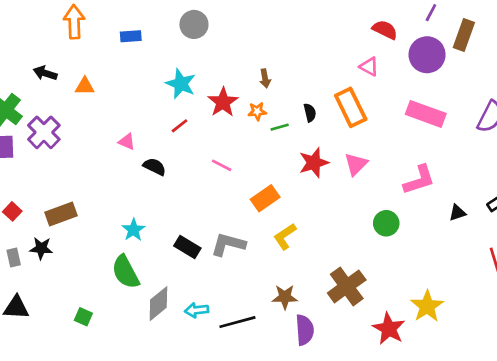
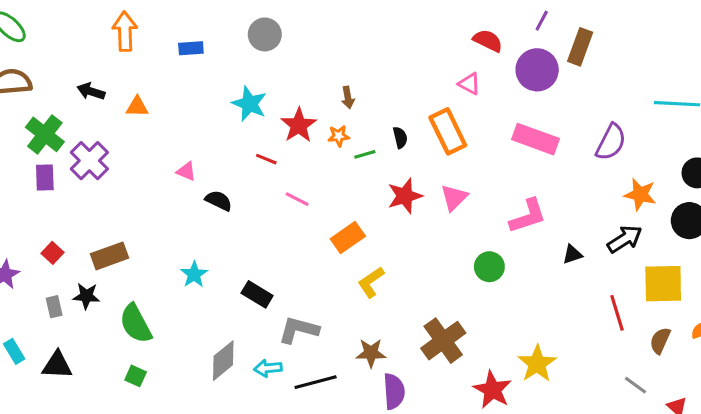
red line: (179, 126) -> (266, 159), moved, turned 60
gray L-shape: (228, 244) -> (299, 330), moved
green semicircle: (126, 272) -> (136, 324), moved

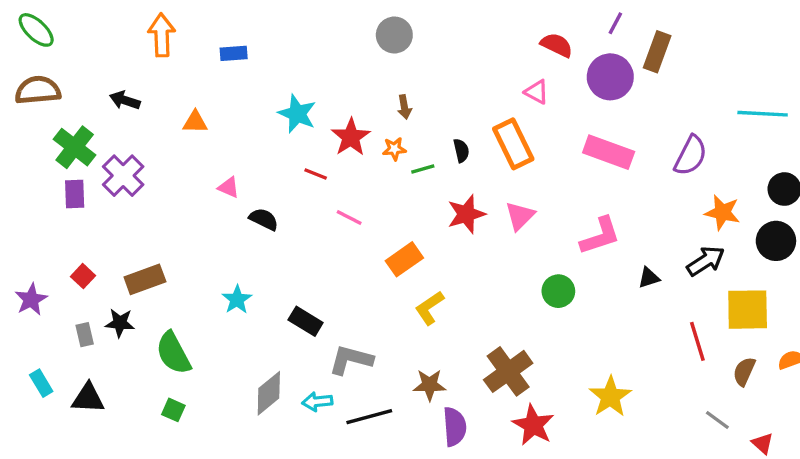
gray circle: (265, 34) -> (394, 35), moved
orange triangle: (137, 107) -> (195, 122), moved
red star: (492, 390) -> (533, 425), moved

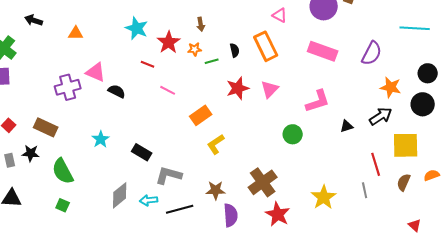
purple cross: (123, 176) -> (68, 87), moved, turned 30
pink triangle: (229, 187) -> (96, 72), size x1.5
brown rectangle: (145, 279) -> (46, 127), turned 45
gray line: (717, 420) -> (365, 190), moved, turned 42

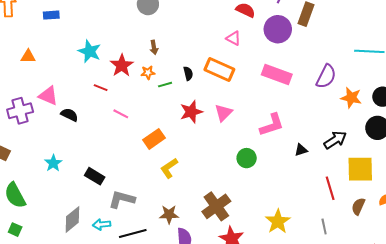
orange rectangle: (266, 46) -> (219, 69), turned -40
orange star: (391, 87) -> (351, 98), moved
gray line: (365, 190) -> (324, 227), moved

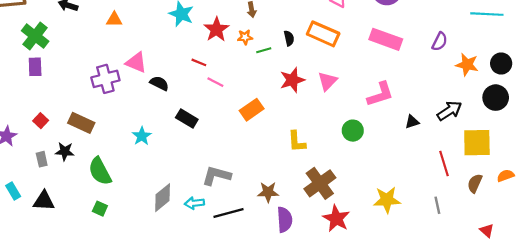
purple semicircle: (326, 77) -> (440, 42), size x0.7
red line: (101, 88) -> (199, 62), moved
yellow L-shape: (169, 168) -> (297, 142), moved, turned -60
black rectangle: (95, 176) -> (187, 118), moved
yellow star: (278, 221) -> (387, 200), turned 30

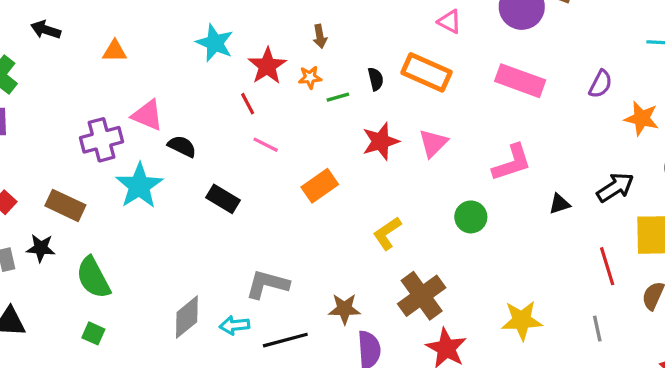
red line: (199, 62) -> (248, 104), moved, turned 40
cyan star: (142, 136) -> (139, 186), moved, size x1.6
yellow L-shape: (297, 142) -> (387, 233), turned 60

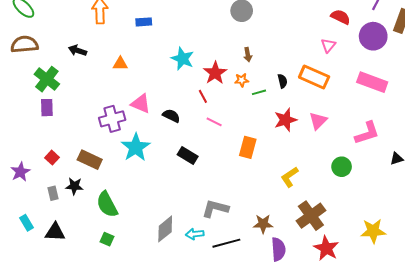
pink triangle: (450, 22) -> (328, 45), turned 42
black semicircle: (182, 146) -> (171, 116), moved
orange rectangle: (320, 186) -> (248, 147), turned -40

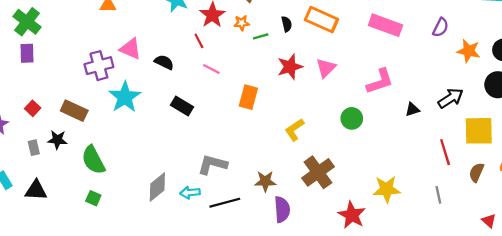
red star: (326, 248) -> (352, 215), moved

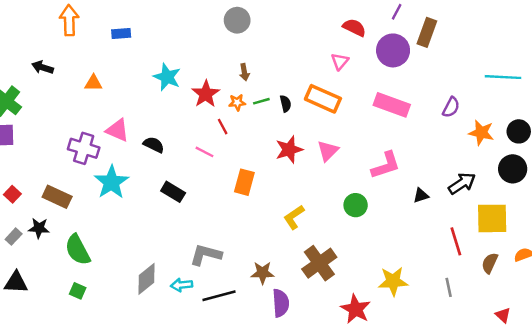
green line: (261, 36) -> (261, 101), moved
red line: (199, 41) -> (223, 127), moved
purple cross: (99, 66) -> (84, 148), turned 32
gray rectangle: (34, 148) -> (14, 237), turned 56

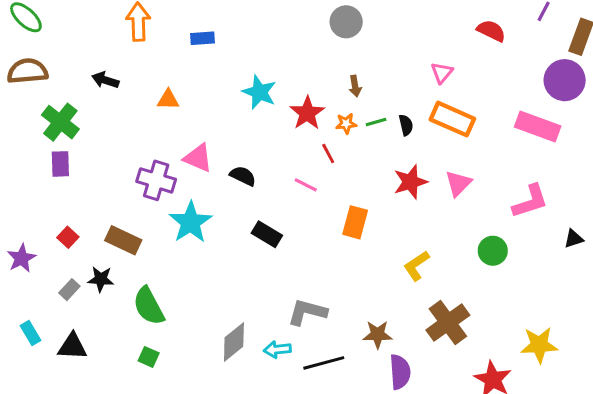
purple circle: (393, 50) -> (565, 80), moved
pink triangle: (340, 61) -> (442, 73), moved

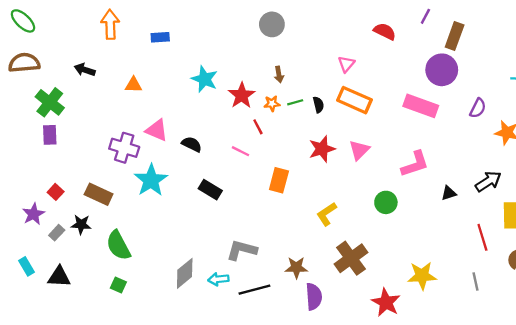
purple star: (21, 258) -> (33, 214), moved

